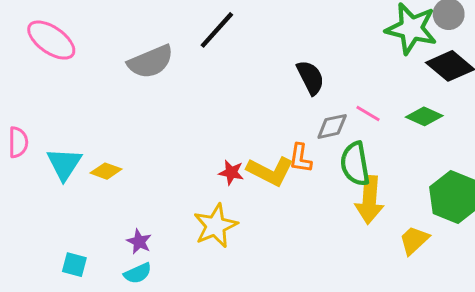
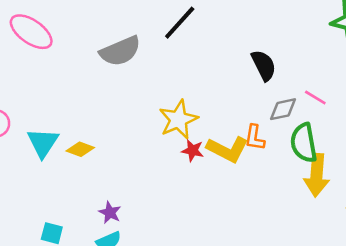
yellow star: (215, 226) -> (178, 120), moved

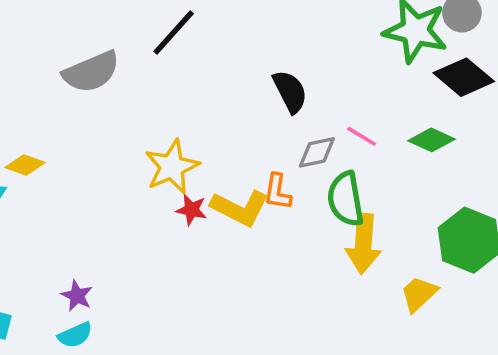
yellow diamond: (80, 149) -> (25, 165), moved

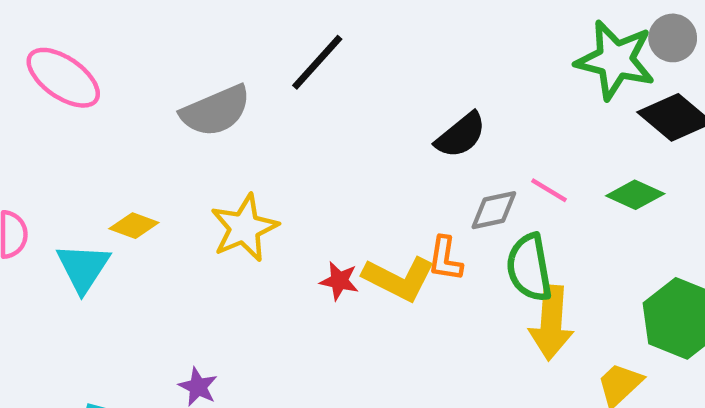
black semicircle: (290, 92) -> (461, 135), turned 78
yellow star: (172, 167) -> (244, 228), moved

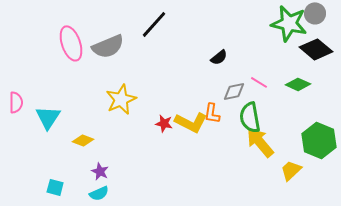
pink ellipse: (63, 78) -> (71, 43), moved, turned 36
black semicircle: (461, 135) -> (219, 57), size x0.7
yellow diamond: (134, 226) -> (83, 140), moved
yellow arrow: (551, 323) -> (260, 142), turned 136

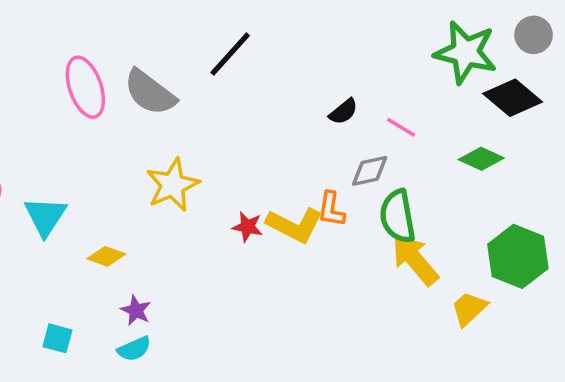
gray circle: (315, 13) -> (534, 35), moved
gray semicircle: (108, 46) -> (150, 92), turned 60
pink line: (259, 82) -> (401, 127), moved

